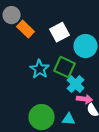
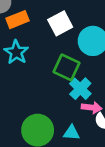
orange rectangle: (26, 29) -> (18, 20), turned -66
cyan star: (40, 69) -> (16, 52), moved

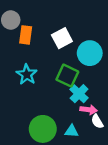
orange rectangle: (18, 20) -> (26, 35), turned -60
cyan star: (16, 52) -> (27, 74), moved

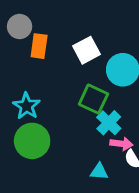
cyan star: (27, 74) -> (27, 106), moved
green circle: (43, 129) -> (32, 141), moved

